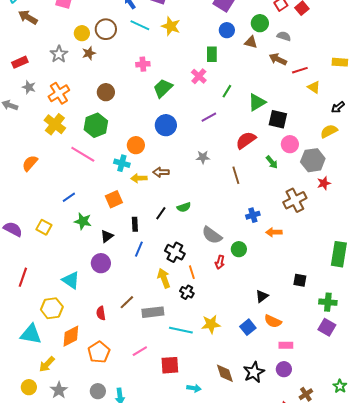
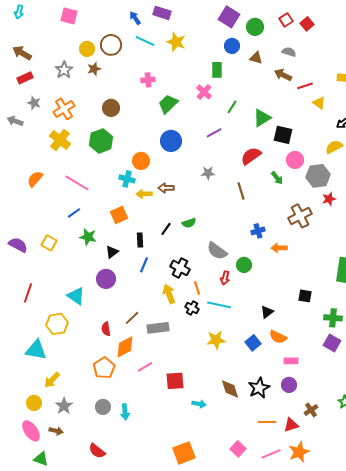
brown arrow: (28, 17) -> (22, 53), moved
green circle: (260, 23) -> (255, 27), moved
pink line: (83, 154) -> (77, 183), moved
cyan line: (181, 330) -> (219, 305), moved
orange diamond: (71, 336) -> (125, 347), moved

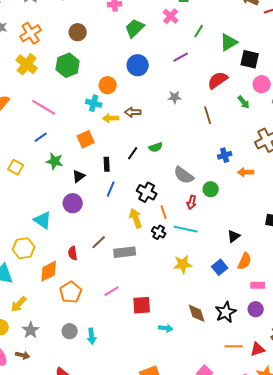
orange semicircle: (278, 337) -> (245, 261), turned -90
orange diamond: (125, 347) -> (49, 271), moved

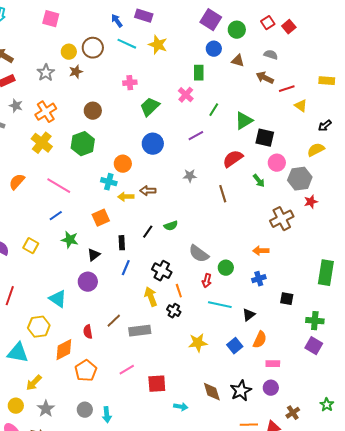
blue cross: (225, 155) -> (259, 279), moved
cyan line: (186, 229) -> (220, 305), moved

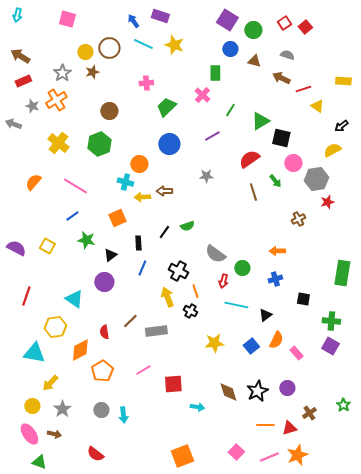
orange cross: (46, 112) -> (56, 100), moved
brown line: (223, 194) -> (253, 192), moved
brown cross: (282, 219) -> (298, 219), size x0.6
pink rectangle: (273, 364) -> (296, 353), moved, turned 48

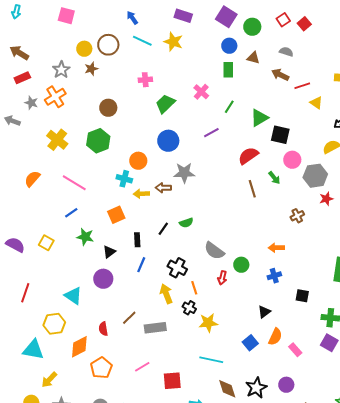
purple rectangle: (160, 16) -> (183, 16), moved
green rectangle: (215, 73) -> (228, 70), moved
gray star: (206, 176) -> (184, 173), moved, size x1.5
cyan line: (236, 305) -> (211, 360), moved
yellow star: (214, 343) -> (208, 323), moved

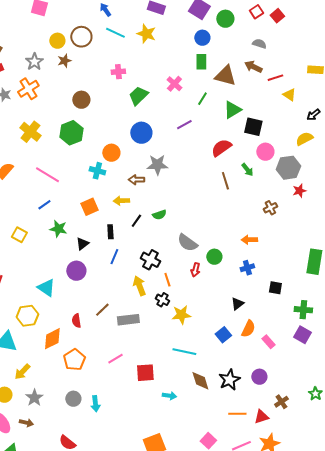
brown triangle: (253, 58) -> (225, 76), moved, size x1.6
yellow arrow: (141, 194) -> (121, 201), moved

